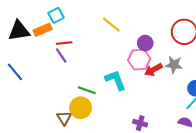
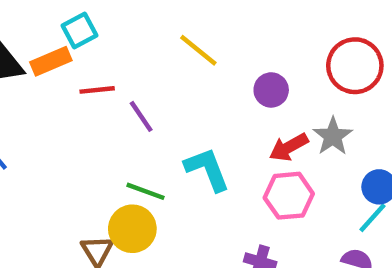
purple line: (61, 55) -> (141, 116), moved
pink hexagon: (139, 60) -> (289, 196), moved
gray star: (174, 65) -> (333, 136), turned 30

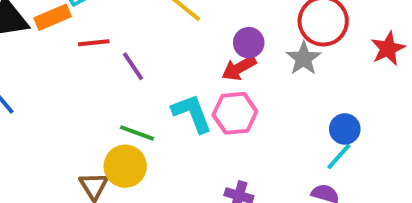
gray star: (333, 136) -> (304, 58), moved
red arrow: (289, 147) -> (239, 68), moved
pink hexagon: (289, 196) -> (235, 113), moved

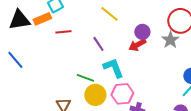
purple line: (133, 66) -> (98, 44), moved
pink hexagon: (235, 113) -> (122, 94), moved
yellow circle: (125, 166) -> (95, 95), moved

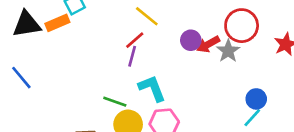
red line: (63, 32) -> (135, 40), moved, turned -35
purple line: (98, 44) -> (132, 56), turned 49
red arrow: (137, 45) -> (208, 44), moved

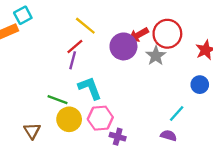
purple circle: (191, 40) -> (123, 46), size x1.5
red arrow: (208, 44) -> (138, 35), moved
blue circle: (256, 99) -> (200, 85), moved

